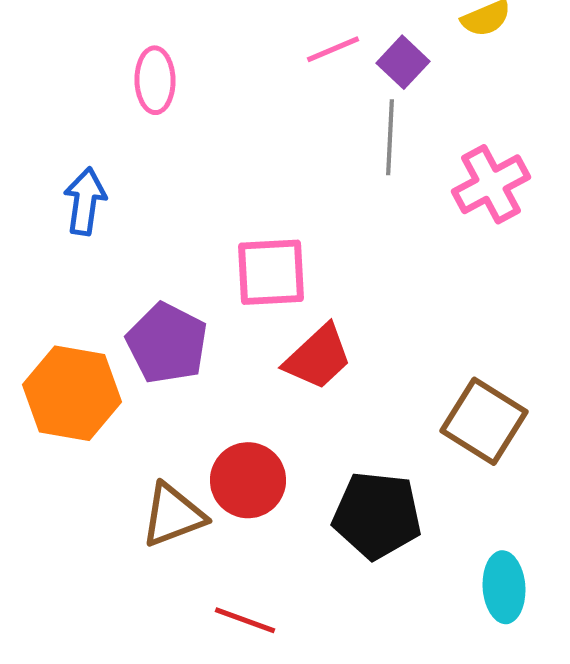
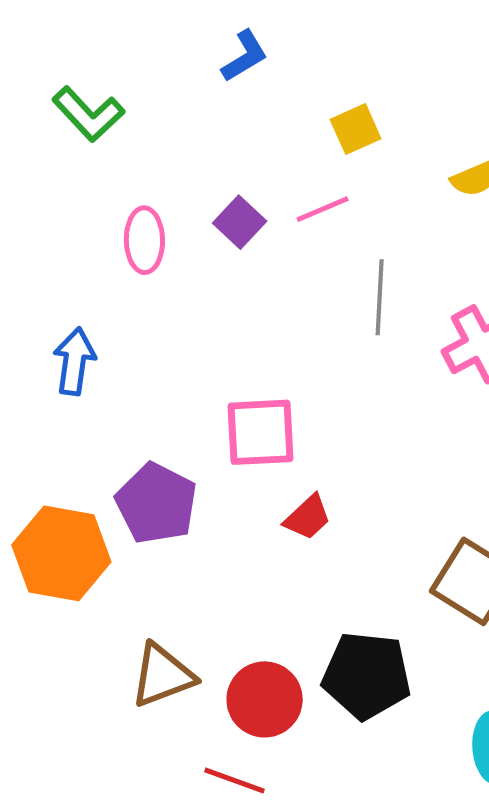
purple square: (403, 62) -> (240, 222), moved
red trapezoid: (318, 357) -> (308, 517), size x0.7
red circle: (248, 480) -> (265, 699), moved

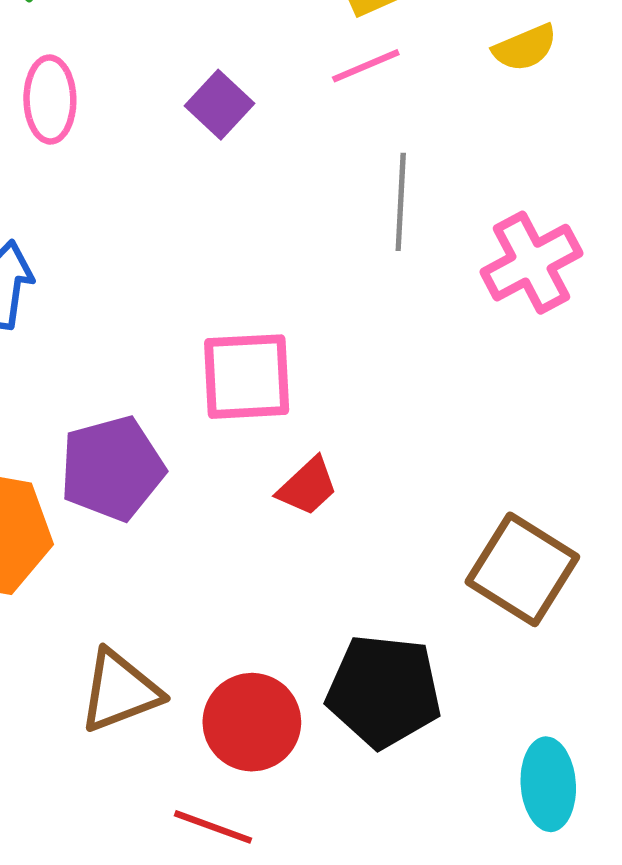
pink line: (323, 209) -> (366, 66), moved
pink ellipse: (144, 240) -> (50, 100), moved
purple pentagon: (156, 503) -> (112, 468), turned 30

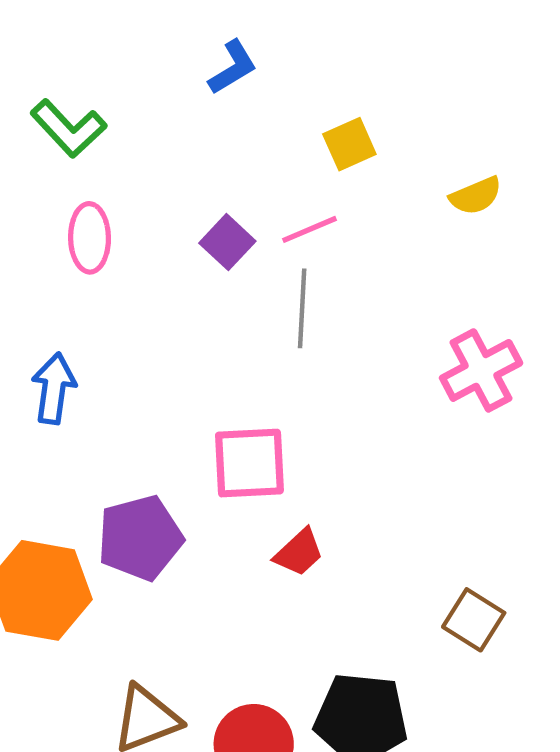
pink line: (366, 66) -> (309, 229), moved
gray line: (401, 202) -> (302, 308), moved
brown square: (522, 569) -> (474, 620), size x0.7

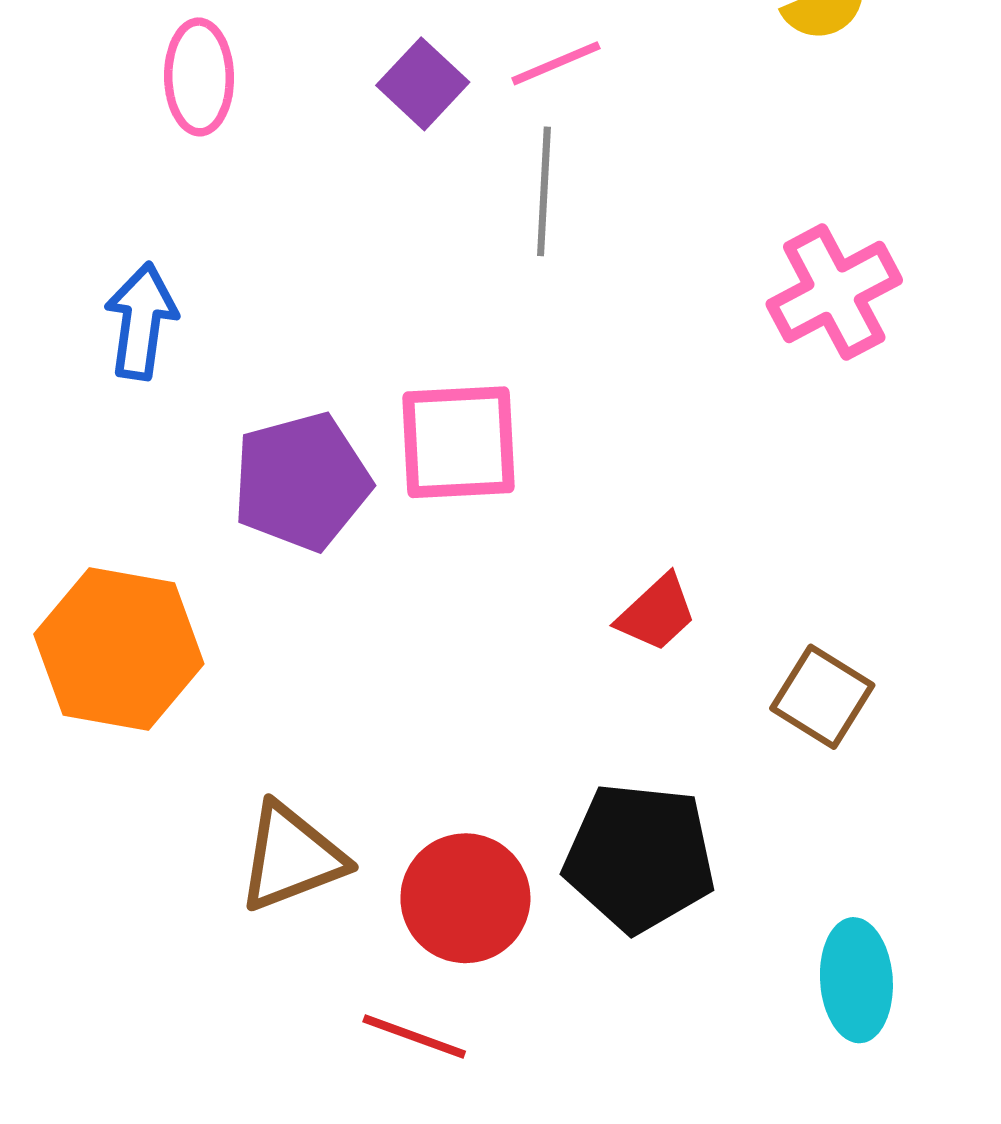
purple pentagon: (140, 538) -> (302, 482), moved
red trapezoid: (299, 553) -> (657, 613), moved

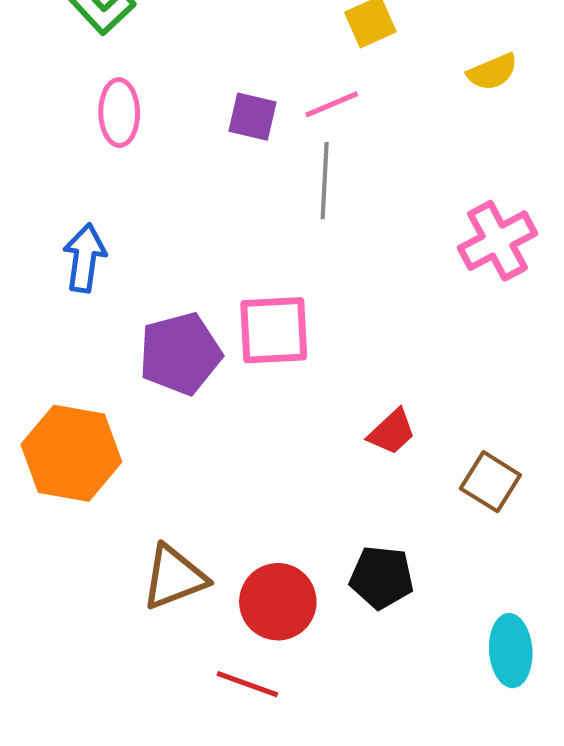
purple square: (423, 84) -> (252, 117), turned -30
black pentagon: (640, 857) -> (382, 577), size x0.7

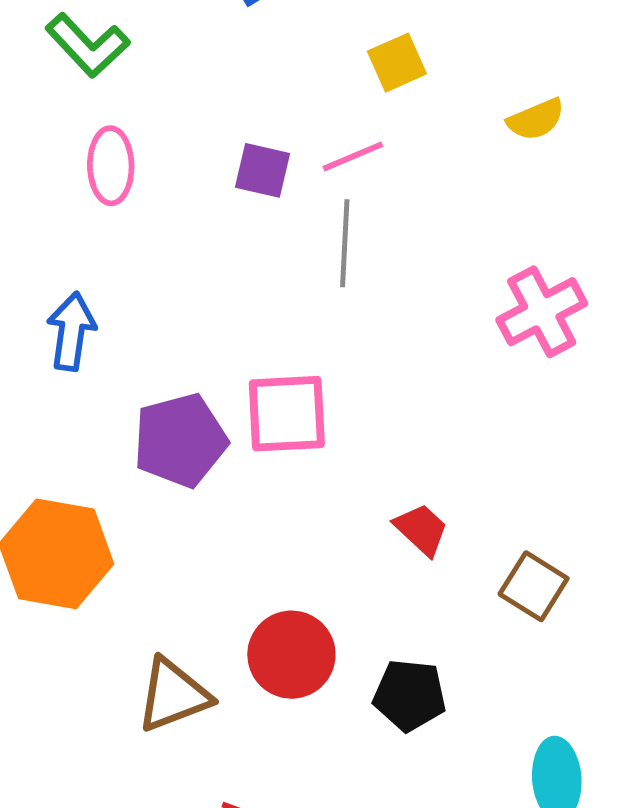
red trapezoid: (392, 432) -> (421, 529), turned -94
red circle: (278, 602) -> (291, 655), moved

